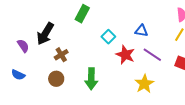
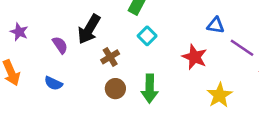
cyan square: (108, 37) -> (147, 36), moved
purple line: (152, 55) -> (242, 48), moved
brown circle: (56, 79) -> (115, 89), moved

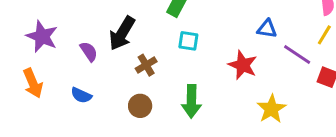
purple star: (19, 32) -> (42, 36), size x1.5
cyan square: (147, 36) -> (188, 41), turned -36
brown circle: (115, 89) -> (140, 106), moved

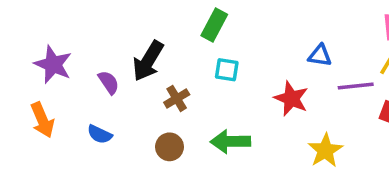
purple line: (297, 55) -> (356, 86), turned -40
green arrow: (191, 101) -> (230, 141), turned 88

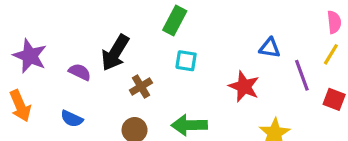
purple semicircle: (109, 82) -> (80, 72), turned -30
purple line: (356, 86) -> (302, 75), turned 76

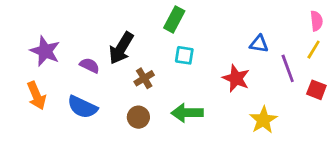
blue semicircle: (72, 119) -> (82, 107), size x1.5

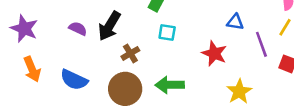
purple star: (45, 51) -> (24, 29), moved
purple semicircle: (90, 65) -> (78, 29), moved
brown circle: (138, 117) -> (125, 89), size x1.6

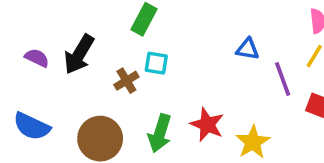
brown cross: (130, 53) -> (126, 81), moved
red star: (214, 53) -> (207, 125), moved
green arrow: (170, 85) -> (160, 133), turned -72

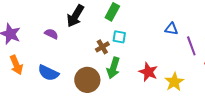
black arrow: (79, 54) -> (75, 16), moved
green arrow: (160, 133) -> (113, 68), moved

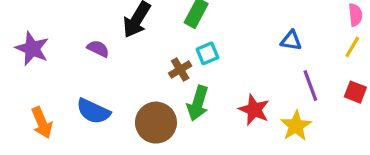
cyan square: (119, 37) -> (207, 53), turned -32
purple line: (191, 46) -> (310, 86), moved
orange arrow: (16, 65) -> (42, 123), moved

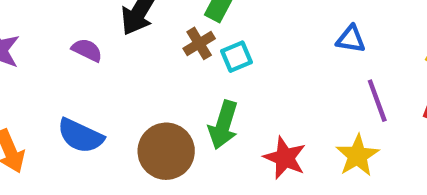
brown cross: (180, 69) -> (199, 43), moved
red star: (254, 110) -> (285, 158), moved

